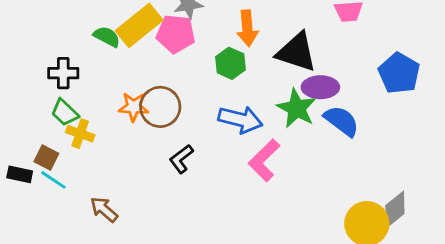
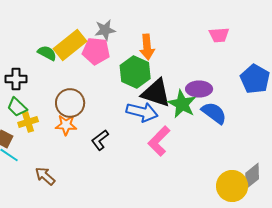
black triangle: (297, 52) -> (156, 93), moved
green hexagon: (230, 63) -> (135, 72), size x1.4
orange star: (134, 107) -> (66, 125), moved
brown circle: (160, 107) -> (70, 103), moved
yellow cross: (80, 134) -> (28, 122), turned -36

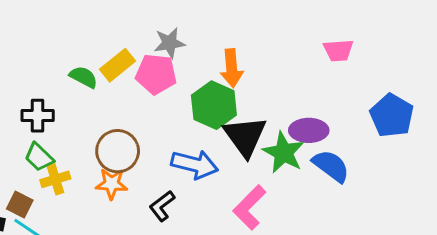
yellow rectangle: (70, 45) -> (118, 65), size x0.7
black triangle: (156, 93) -> (245, 136), turned 36
blue arrow: (142, 112) -> (195, 164), moved

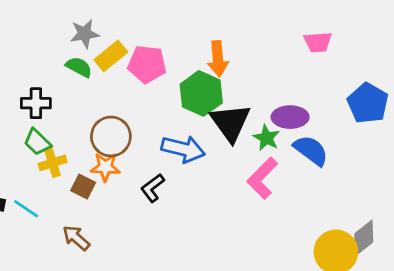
gray star: (169, 43) -> (85, 34), moved
green star: (284, 153) -> (266, 138), size x0.7
brown square: (20, 204) -> (83, 186), moved
pink L-shape: (249, 207) -> (262, 178), moved

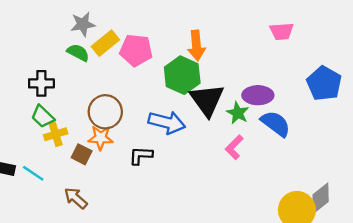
pink L-shape: (262, 178) -> (234, 147), size x0.7
black L-shape: (153, 188) -> (141, 156), turned 40

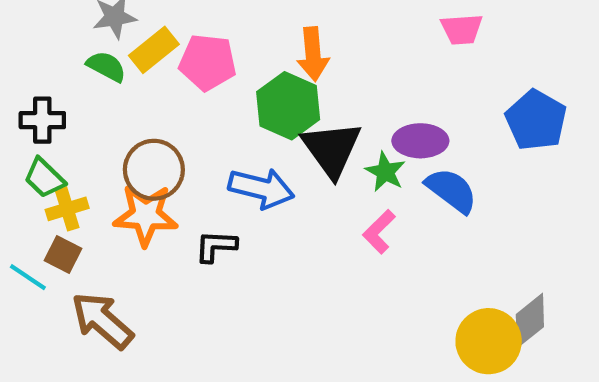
orange star: (101, 138) -> (146, 215), size x1.4
brown square: (82, 154) -> (63, 254), moved
brown arrow: (76, 198) -> (102, 321), size x1.5

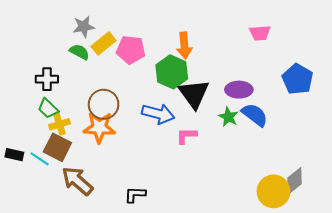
green star: (385, 172) -> (228, 117), moved
pink L-shape: (379, 232) -> (186, 136), moved, turned 45
black L-shape: (216, 246) -> (135, 195), moved
brown square: (63, 254) -> (57, 147), size x1.5

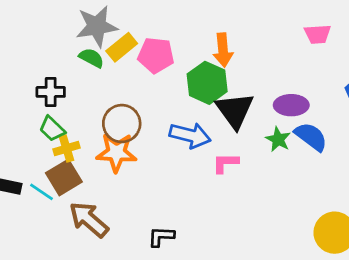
gray star: (84, 27) -> (97, 26), size x1.5
brown square: (57, 147) -> (64, 177), turned 32

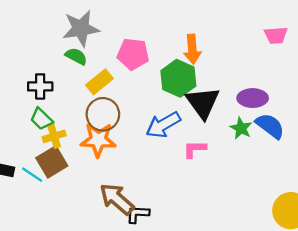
yellow rectangle: (122, 47) -> (99, 82), moved
blue arrow: (190, 135) -> (163, 125), turned 136
brown arrow: (89, 219) -> (117, 199), moved

